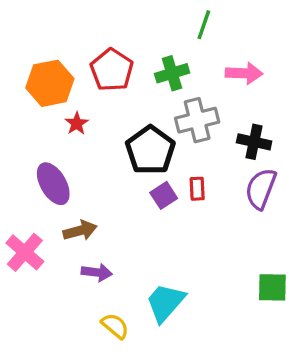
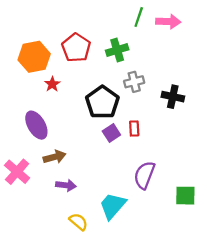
pink arrow: (244, 73) -> (168, 22), moved
gray cross: (197, 120) -> (134, 82), size x0.7
purple semicircle: (261, 189) -> (144, 175), moved

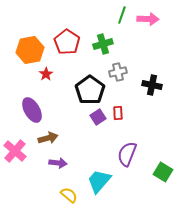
green square: (185, 196) -> (163, 172), turned 30

